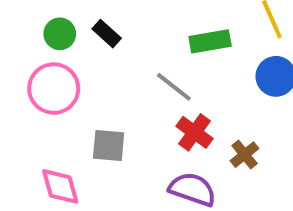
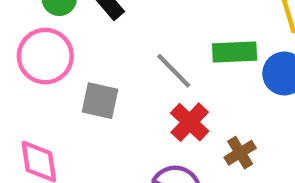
green rectangle: (210, 41) -> (235, 52), moved
gray square: (109, 145) -> (100, 101), moved

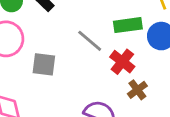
red cross: (190, 122) -> (122, 62), moved

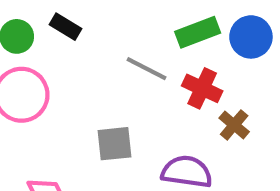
gray square: (44, 64) -> (114, 144), moved

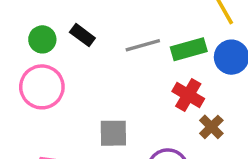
gray line: (146, 69) -> (143, 45), moved, turned -48

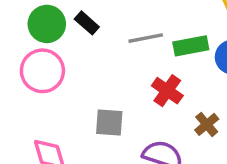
green circle: (42, 39) -> (47, 24), size x1.4
red cross: (188, 95) -> (167, 91), moved

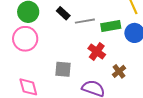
black rectangle: (87, 23) -> (63, 13), moved

